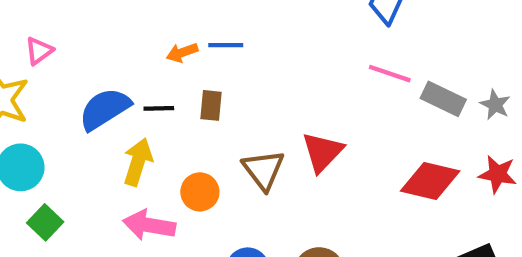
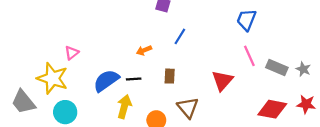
blue line: (226, 45) -> (180, 36), moved, turned -56
pink line: (390, 74) -> (249, 56), turned 50
brown rectangle: (211, 105) -> (170, 76), moved
red triangle: (322, 152) -> (222, 81), moved

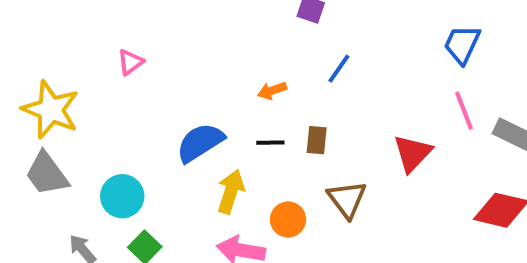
pink triangle: (72, 53) -> (130, 62), moved
yellow star: (52, 78) -> (51, 110), moved
black line: (134, 79) -> (270, 143), moved

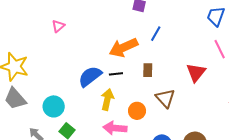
pink triangle: (130, 62) -> (58, 26), moved
orange arrow: (272, 91) -> (123, 47), size x2.0
black line: (270, 143) -> (116, 74), moved

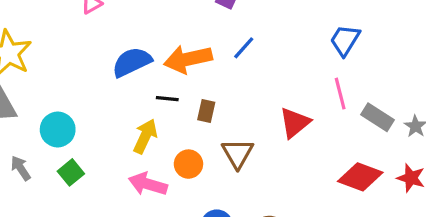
brown rectangle: (148, 70) -> (206, 111), moved
blue semicircle: (90, 76) -> (132, 62), moved

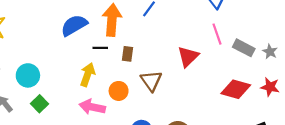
orange arrow: (188, 59) -> (112, 20), turned 112

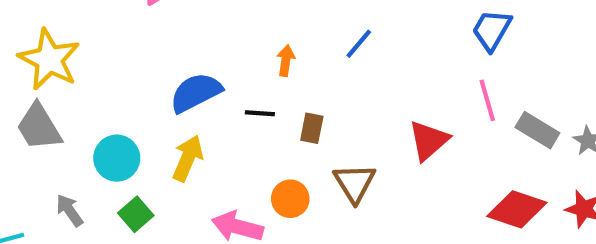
orange arrow: (112, 20) -> (286, 61), size x0.5
blue semicircle: (74, 25) -> (196, 93), moved
yellow arrow: (88, 75) -> (188, 158), moved

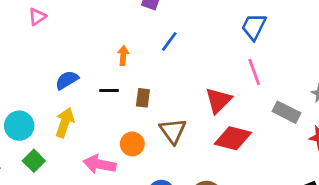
blue semicircle: (196, 93) -> (67, 80), size x0.7
gray rectangle: (537, 130) -> (286, 112), moved
red diamond: (517, 209) -> (233, 138), moved

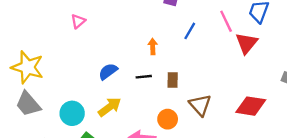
pink line: (254, 72) -> (226, 21), moved
red triangle: (218, 100) -> (247, 43), moved
yellow arrow: (65, 123) -> (110, 107), turned 40

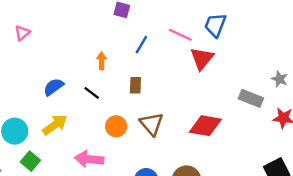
pink line: (226, 21) -> (180, 35), turned -40
black line: (144, 77) -> (92, 93), turned 42
brown rectangle: (173, 80) -> (135, 85), moved
orange circle: (168, 119) -> (116, 126), moved

